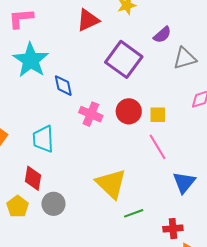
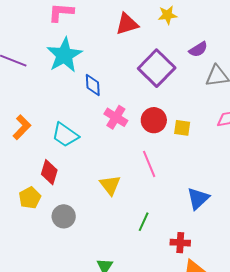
cyan trapezoid: (43, 139) -> (65, 135), turned -60
pink line: (157, 147) -> (149, 164), moved
yellow triangle: (111, 184) -> (110, 185), moved, size x0.7
gray circle: (53, 204) -> (64, 216), moved
green line: (134, 213) -> (144, 222), turned -54

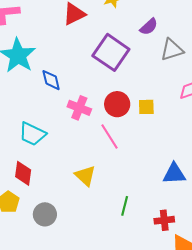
pink line: (149, 164) -> (110, 137), moved
blue triangle: (198, 199) -> (174, 174), turned 50

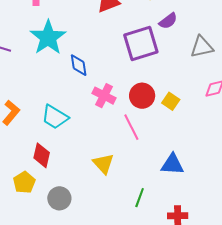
purple semicircle: (149, 27) -> (168, 21), moved
purple square: (111, 52) -> (141, 44), turned 33
yellow square: (146, 107) -> (171, 101), turned 30
blue triangle: (174, 174) -> (172, 164), moved

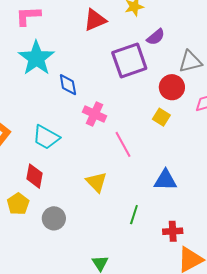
red circle: (142, 96) -> (172, 87), moved

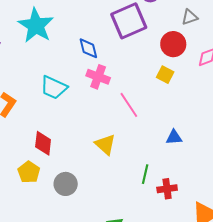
gray triangle: (190, 62) -> (190, 17), size x0.7
blue diamond: (68, 85) -> (88, 48), moved
cyan trapezoid: (46, 137) -> (54, 88), moved
blue triangle: (165, 180) -> (174, 137), size x0.7
red cross: (173, 231) -> (167, 189), moved

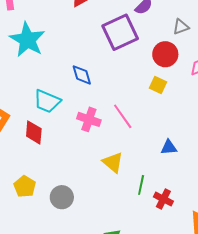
blue diamond: (88, 48) -> (82, 75), moved
pink cross: (98, 77) -> (89, 119), moved
red diamond: (43, 143) -> (34, 132), moved
yellow triangle: (105, 144) -> (113, 162), moved
red cross: (167, 189) -> (163, 199), turned 36

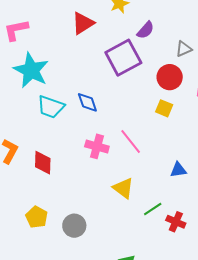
cyan trapezoid: (47, 101) -> (51, 107), moved
green line: (141, 185) -> (153, 209), turned 48

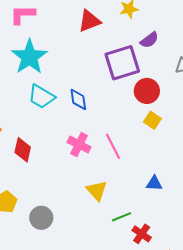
red circle: (170, 77) -> (147, 91), moved

